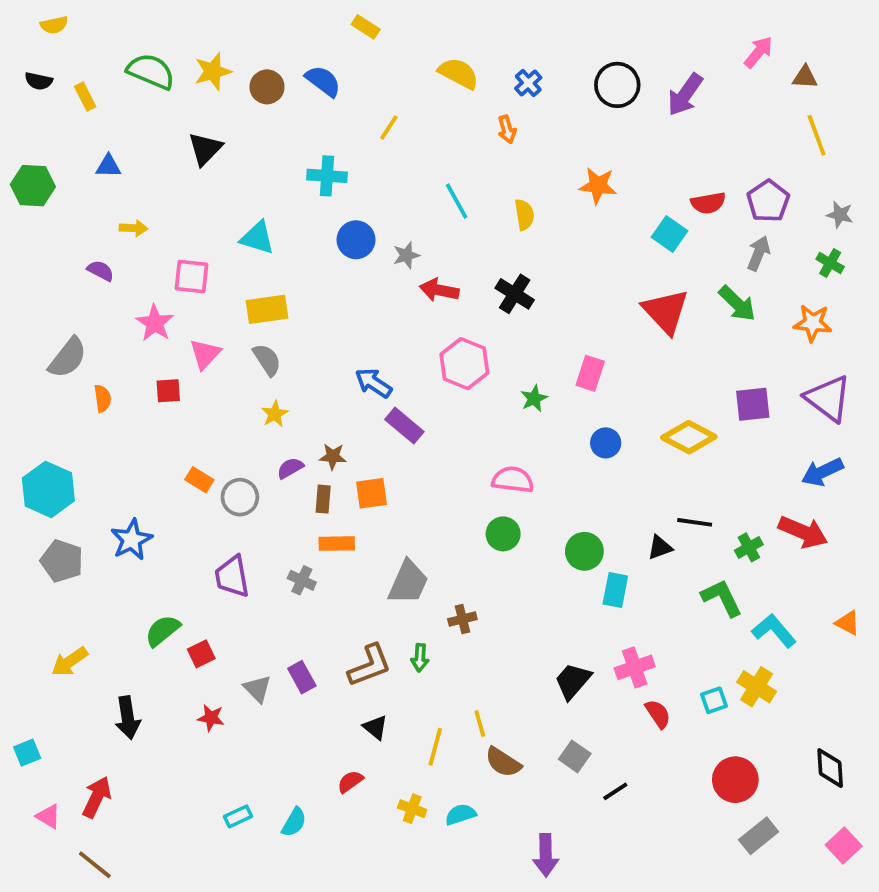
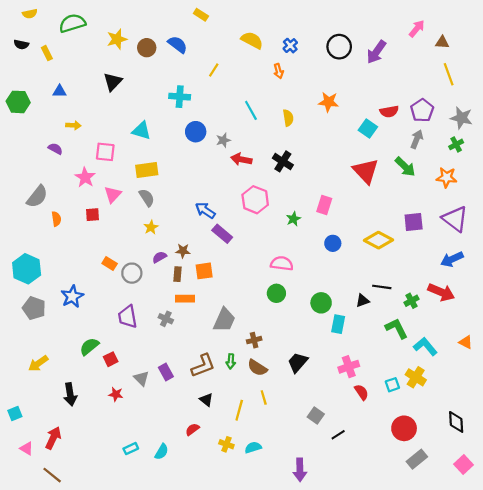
green semicircle: (151, 71) -> (72, 23), moved, turned -40
gray star: (840, 215) -> (461, 118), size x1.5
green cross: (830, 263) -> (456, 144), turned 32
black trapezoid: (573, 681) -> (298, 362), moved
brown semicircle: (503, 762) -> (257, 368), moved

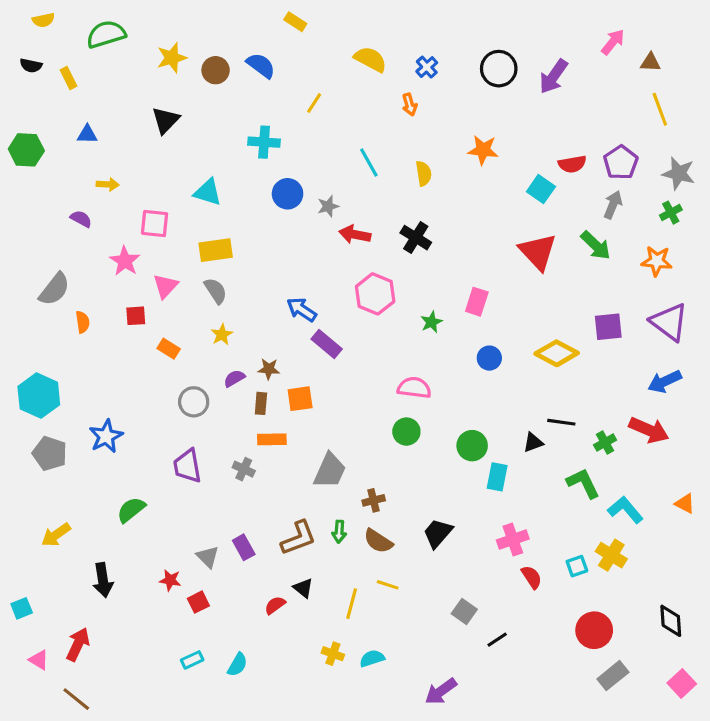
orange rectangle: (110, 264) -> (169, 349), moved
red square: (111, 359) -> (198, 602), moved
yellow line: (264, 397) -> (388, 585), turned -56
red semicircle: (192, 429) -> (275, 605), moved
purple arrow: (300, 470) -> (441, 691), turned 55

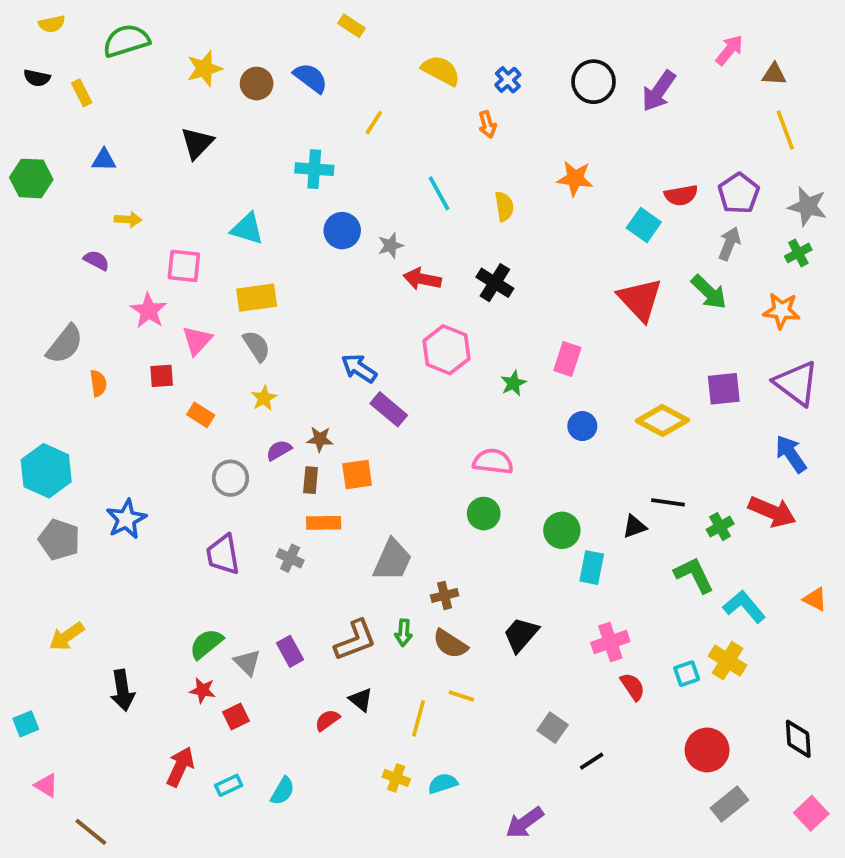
blue arrow: (665, 381) -> (791, 454), turned 80
green semicircle: (131, 510) -> (206, 644), moved
red arrow: (78, 644) -> (180, 767), moved

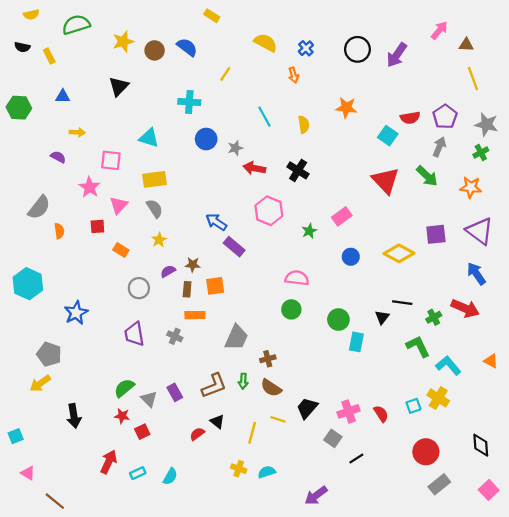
pink rectangle: (567, 359) -> (342, 216), turned 36
black triangle: (634, 527) -> (382, 317), turned -32
gray pentagon: (59, 540) -> (49, 354), moved
black trapezoid: (521, 635) -> (307, 408), moved
pink cross: (610, 642) -> (349, 411), moved

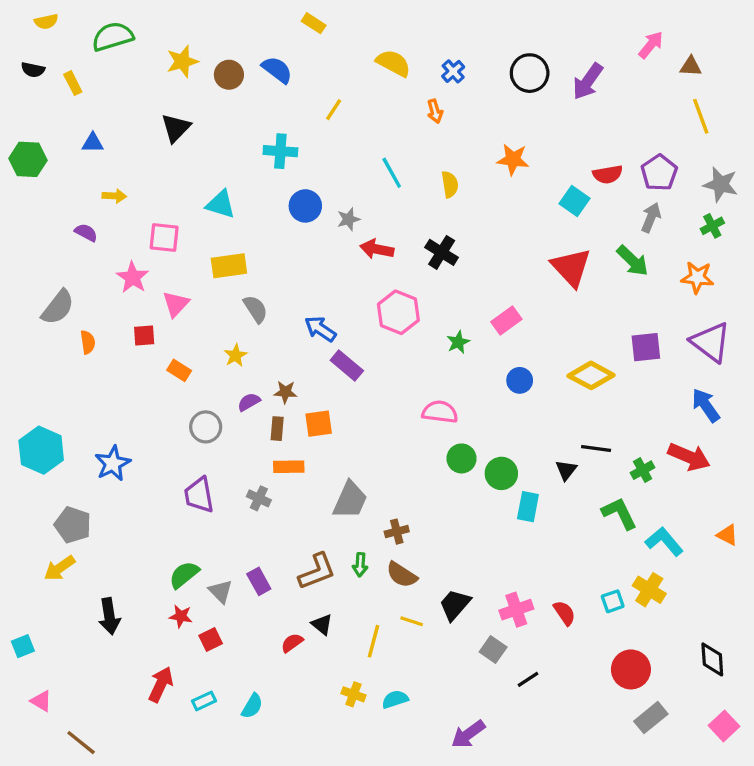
gray semicircle: (155, 209) -> (255, 309), moved
cyan hexagon: (28, 284) -> (41, 450), moved
green circle: (291, 309) -> (461, 458), moved

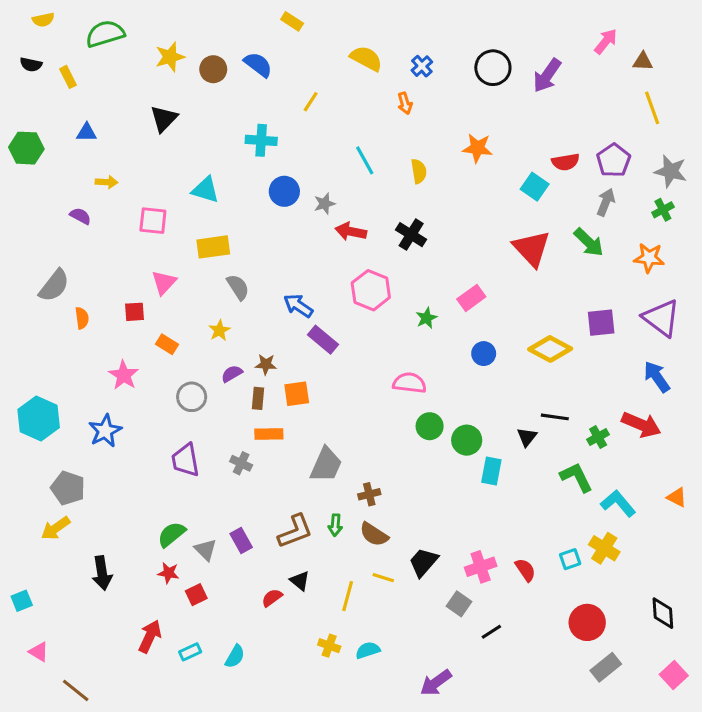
pink star: (133, 277) -> (124, 375), moved

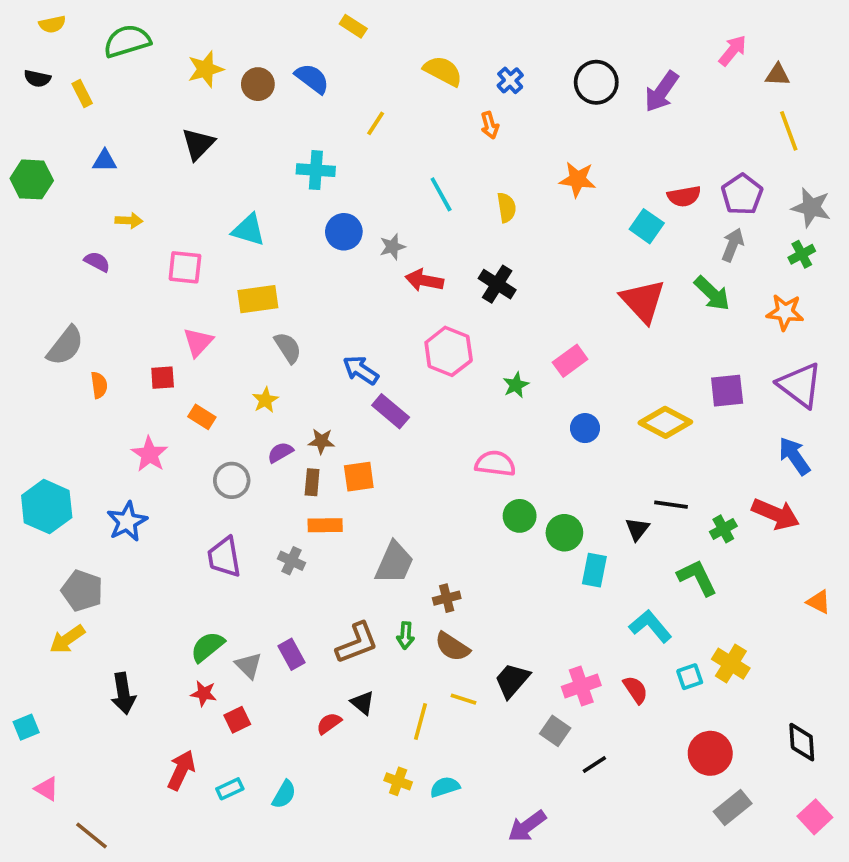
cyan L-shape: (618, 503) -> (650, 626), moved

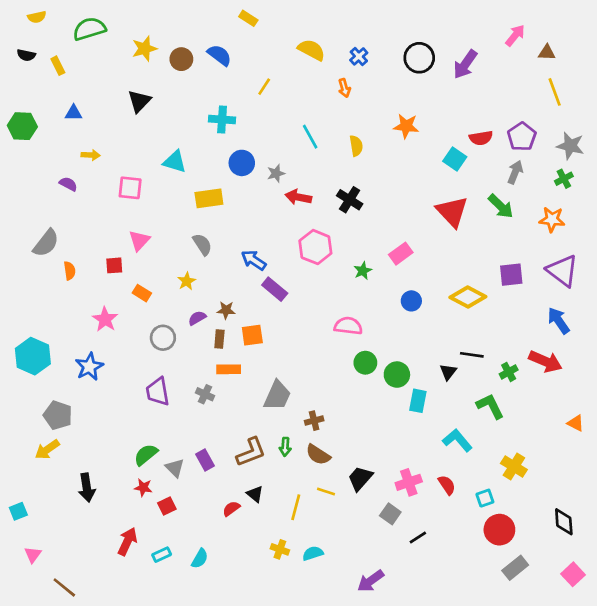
yellow rectangle: (258, 299) -> (209, 198), moved
cyan square: (690, 677) -> (485, 498), moved
pink triangle: (47, 789) -> (33, 555), turned 36

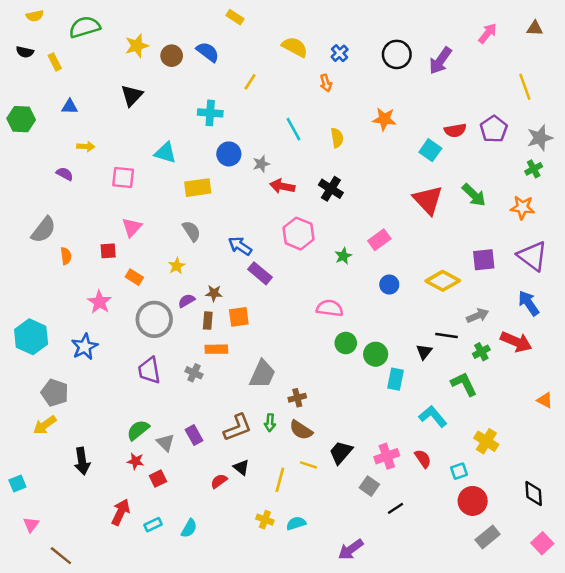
brown triangle: (547, 53) -> (535, 28), moved
gray star: (570, 146) -> (540, 138), turned -30
gray arrow: (515, 172) -> (478, 316), moved, turned 45
gray circle: (163, 338) -> (154, 319), size x1.5

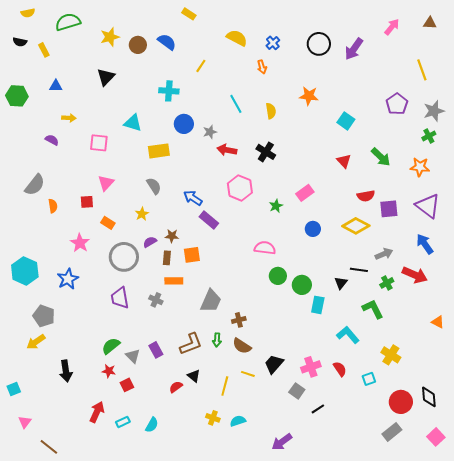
red semicircle: (455, 130) -> (366, 196), moved
red triangle: (428, 200) -> (344, 161), size x0.6
red circle: (473, 501) -> (401, 402), moved

